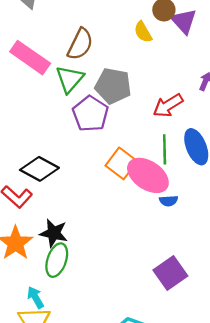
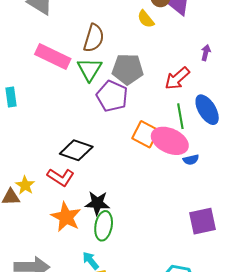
purple square: (170, 273) -> (202, 221), turned 32

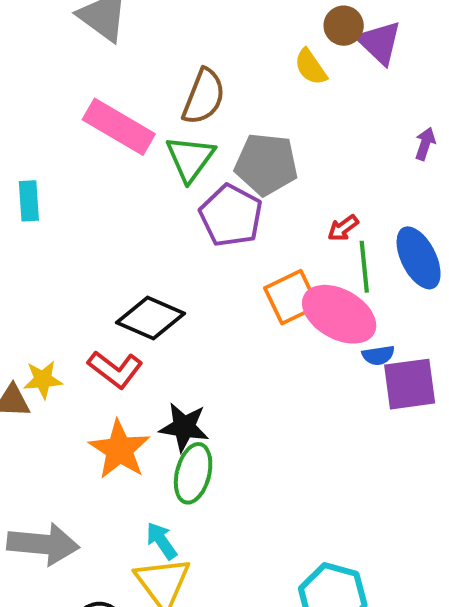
red arrow: (177, 78) -> (343, 228), moved, size x0.6
orange square: (145, 134) -> (291, 297), turned 32
yellow star: (25, 185) -> (43, 380), turned 30
purple square: (202, 221) -> (410, 384), moved

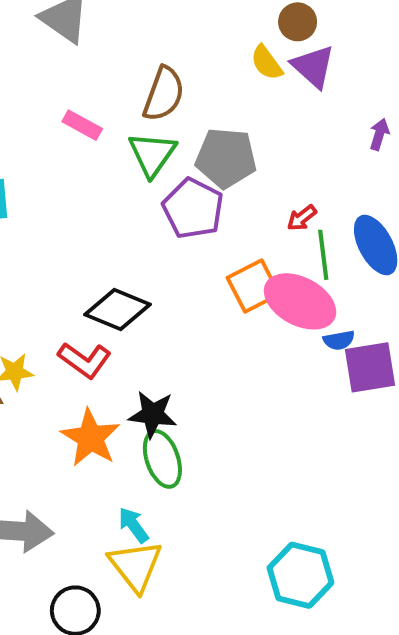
purple triangle: (379, 42) -> (313, 66), moved
pink rectangle: (119, 127) -> (82, 125), size x0.6
green ellipse: (193, 473) -> (162, 459), turned -32

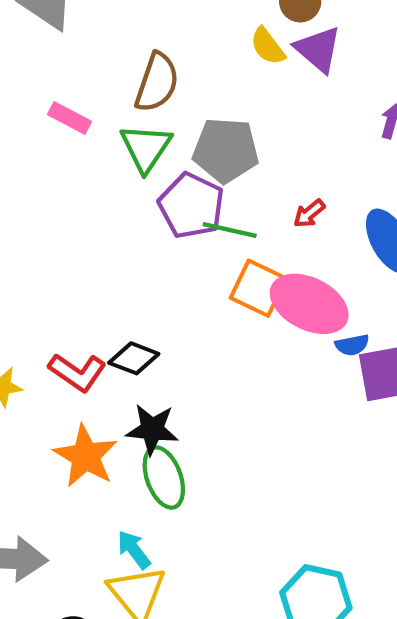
green line: (323, 255) -> (230, 230), moved, turned -69
orange square: (253, 286) -> (258, 288), turned -36
black diamond: (117, 310) -> (134, 358), moved, size x0.7

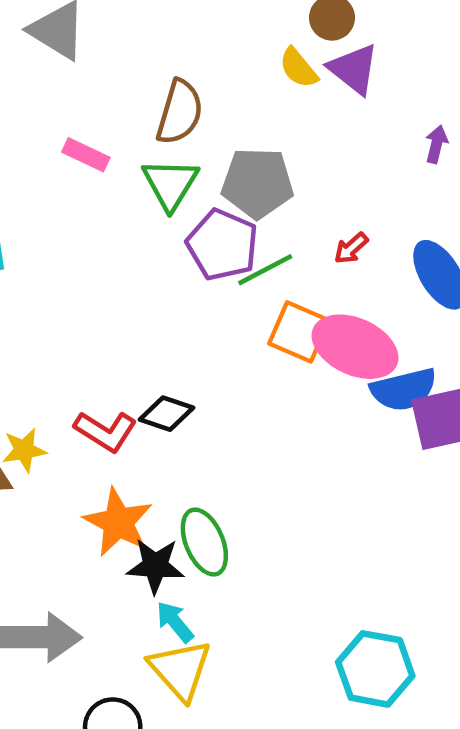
green line: (230, 230) -> (265, 270), turned -38
blue semicircle: (352, 345) -> (404, 390), size x1.8
black star: (152, 429) -> (155, 566), moved

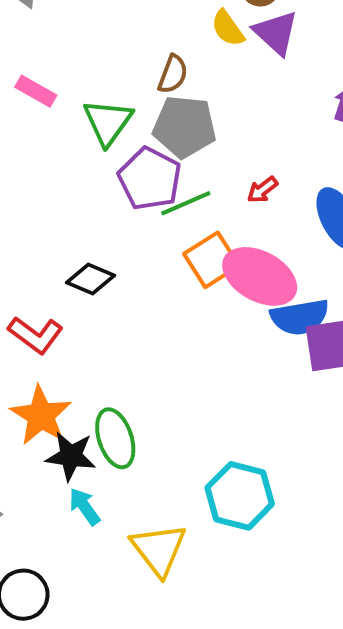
brown semicircle: (180, 112) -> (173, 74), moved, size x0.7
orange square: (299, 332) -> (212, 260), turned 30
black diamond: (166, 414) -> (90, 279), moved
cyan hexagon: (375, 669) -> (240, 496), moved
yellow triangle: (180, 670) -> (159, 549), moved

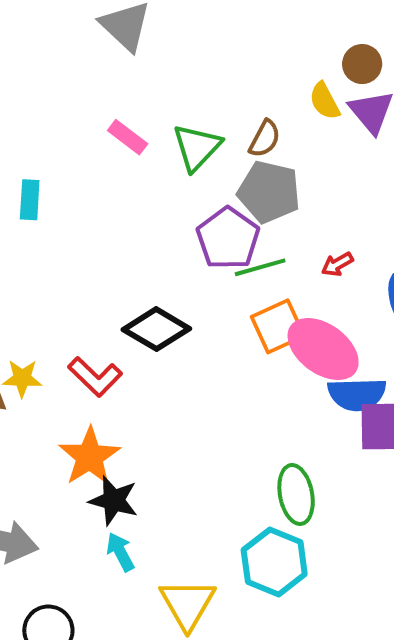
green triangle: (108, 122) -> (197, 147), moved
black diamond: (90, 279) -> (156, 329), size x1.4
green ellipse: (115, 438) -> (296, 494), moved

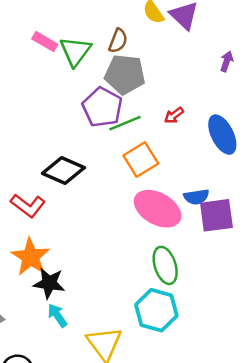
pink rectangle: (128, 137) -> (45, 42), moved
pink ellipse: (323, 349) -> (158, 209), moved
blue semicircle: (357, 394) -> (196, 197), size x0.7

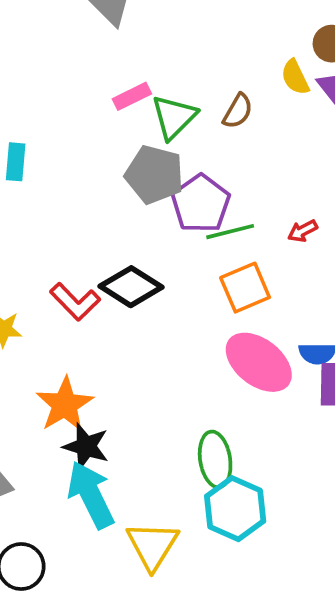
pink rectangle: (45, 42) -> (132, 96), turned -65
gray pentagon: (125, 74) -> (154, 175), moved
red L-shape: (28, 206) -> (75, 302), moved
green ellipse: (165, 265) -> (215, 459), moved
cyan arrow: (57, 315) -> (91, 495), size x1.8

